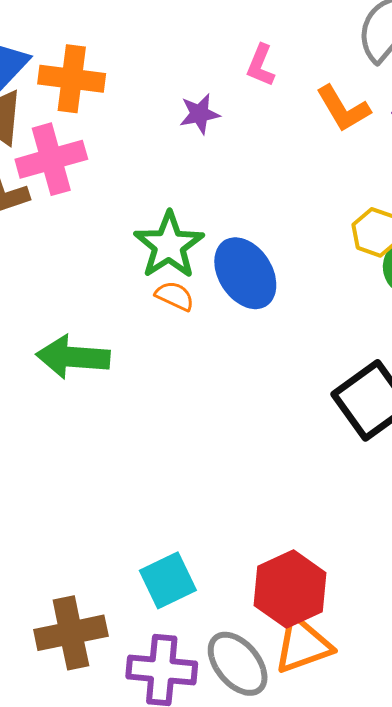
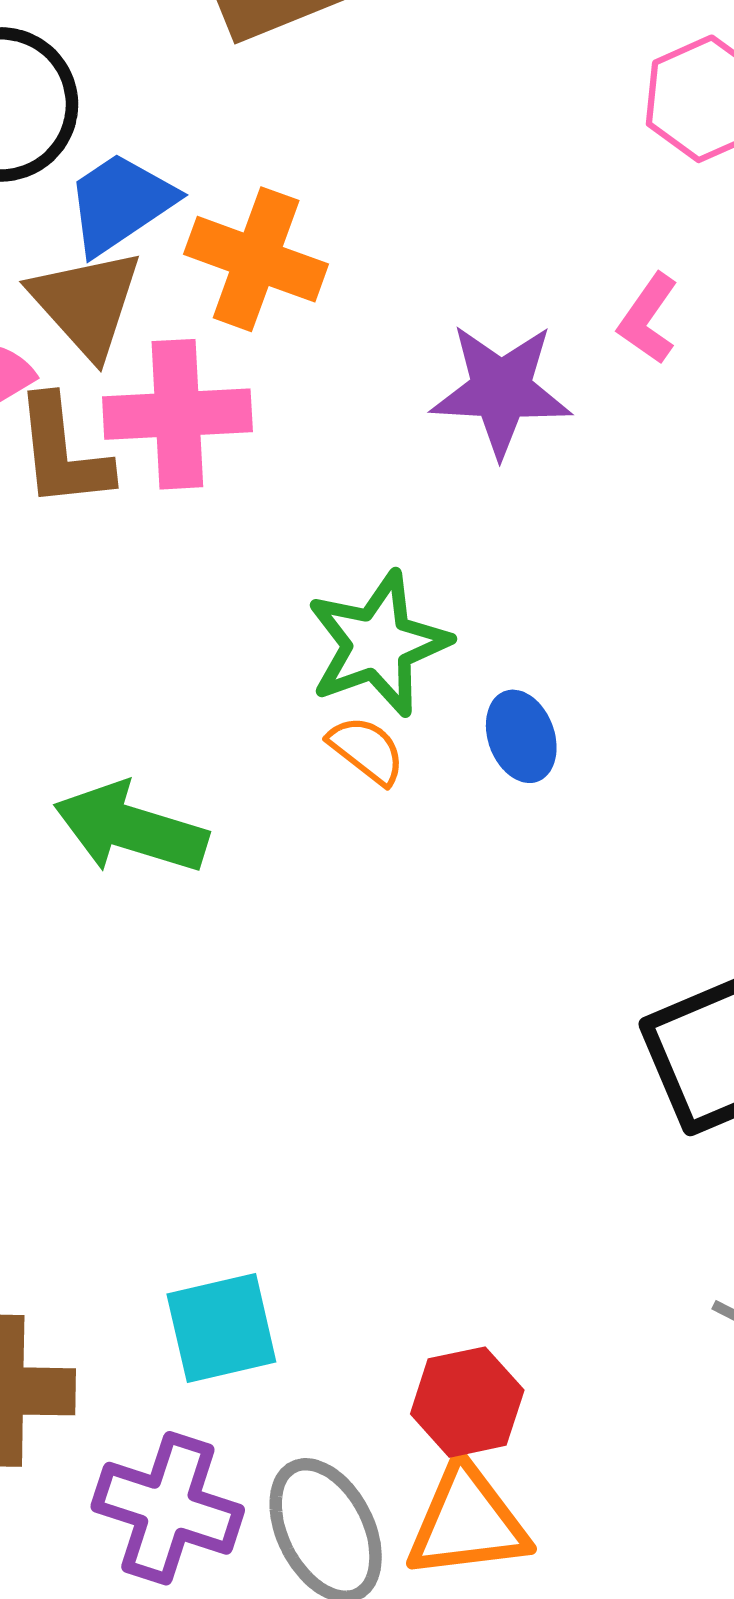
purple star: (200, 114) -> (501, 390), size x1.6
blue ellipse: (245, 273) -> (521, 736), size x0.6
red hexagon: (290, 589) -> (467, 1402), size x0.7

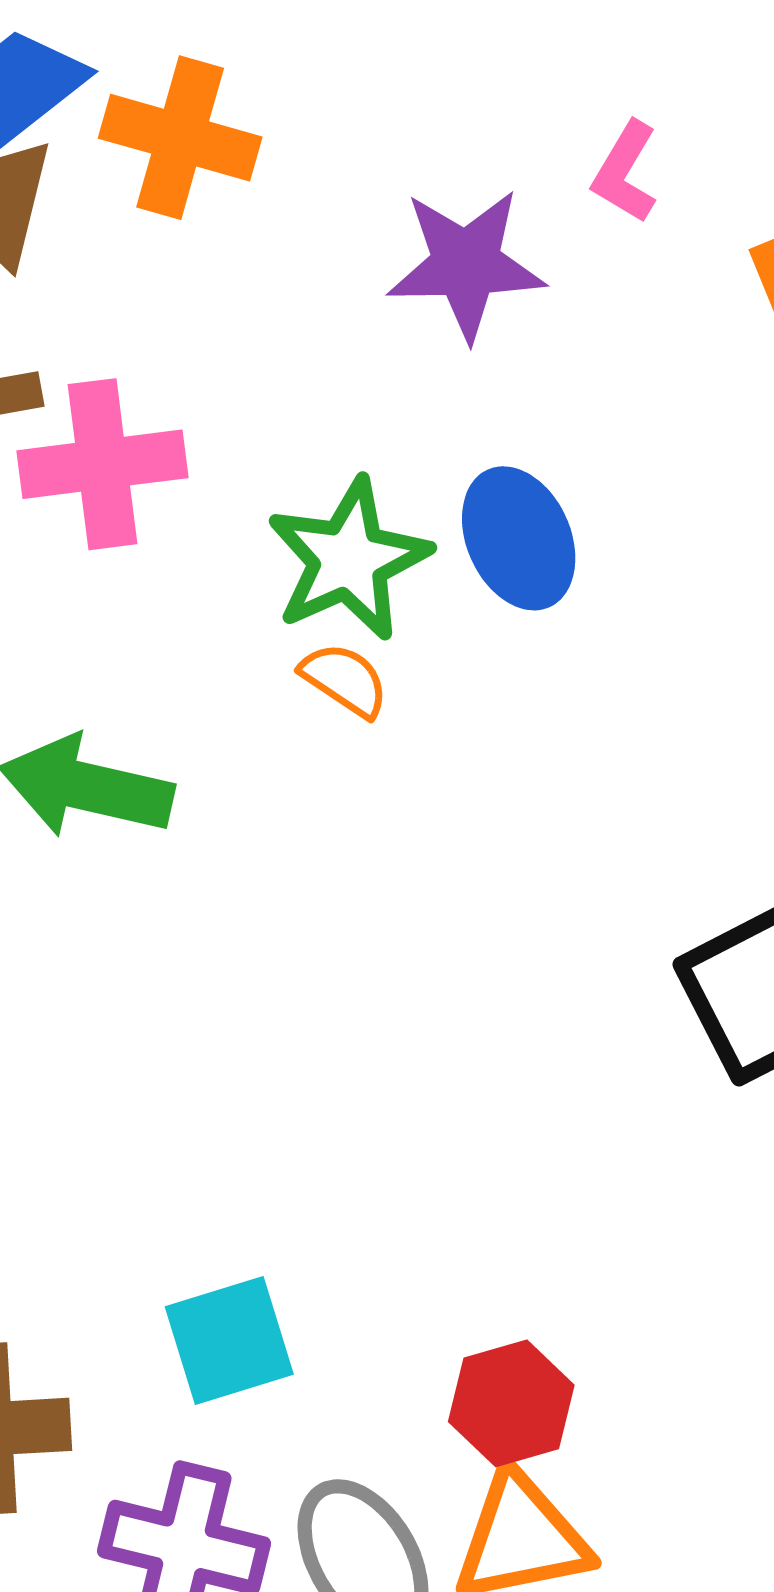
pink cross: (177, 414) -> (102, 464), moved
blue ellipse: (521, 736) -> (519, 538), moved, size x1.4

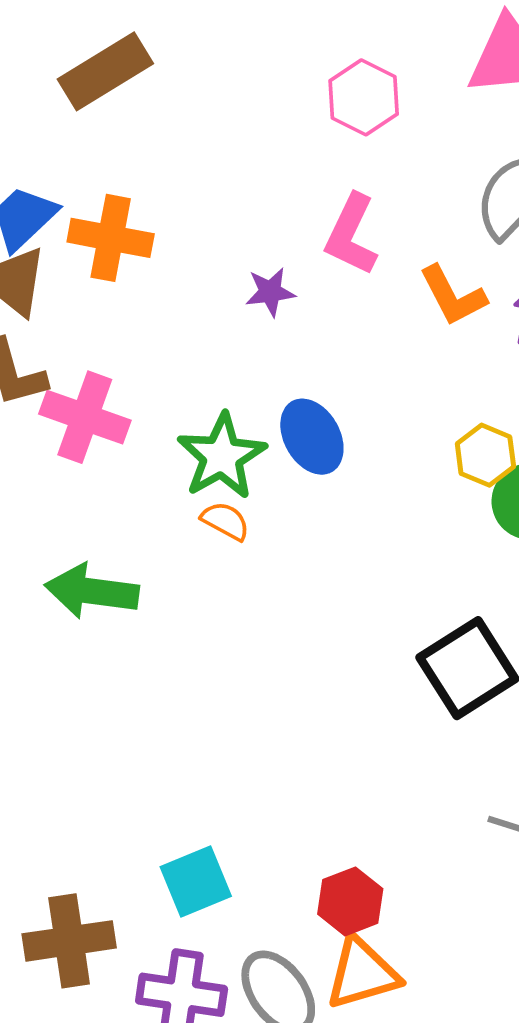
pink L-shape: (625, 172) -> (351, 235), size x1.5
purple star: (466, 264) -> (270, 292), size x0.6
pink cross: (102, 464) -> (85, 417), turned 32

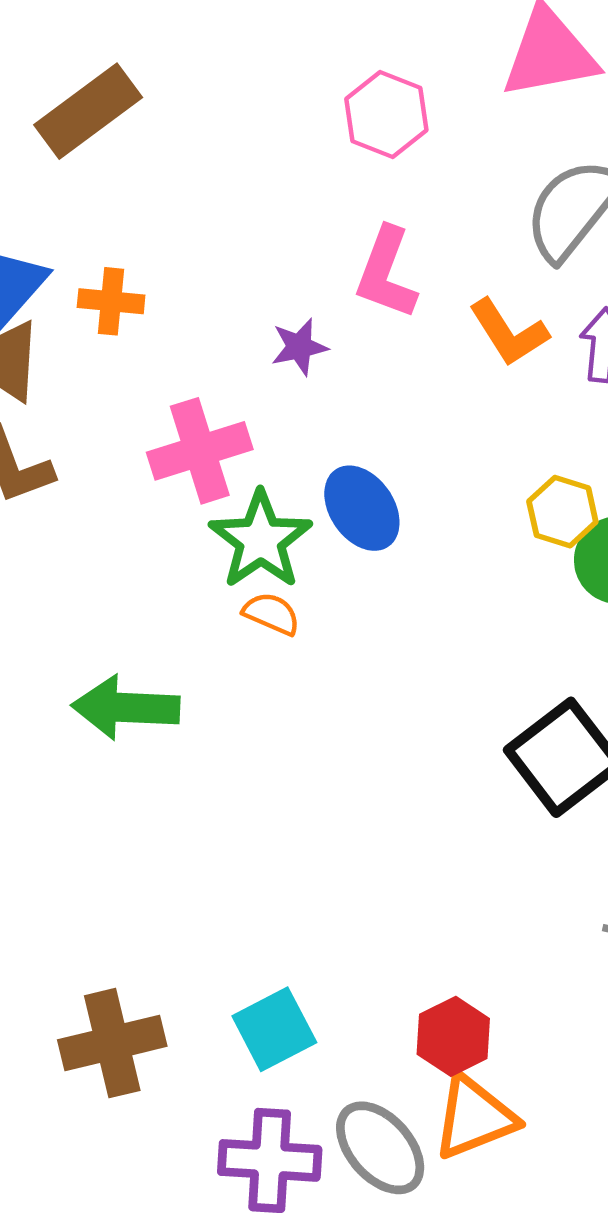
orange cross: (111, 238) -> (111, 301), size x0.7
pink cross: (85, 417) -> (200, 451), moved, turned -32
brown cross: (69, 941) -> (112, 1043), moved

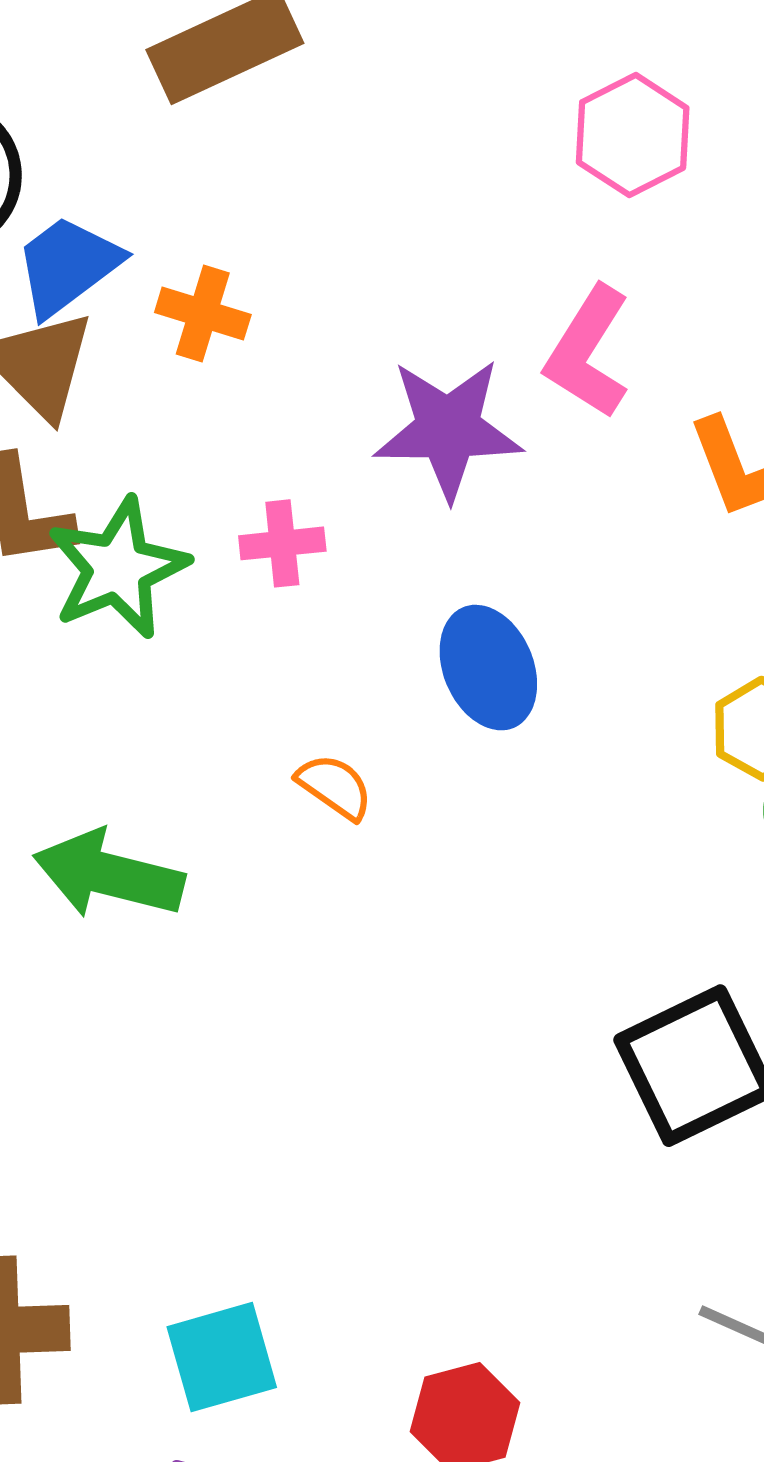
purple star: (299, 347) -> (448, 429), size x1.8
pink cross: (200, 451) -> (282, 543), size x0.6
green star: (261, 540) -> (118, 568), moved

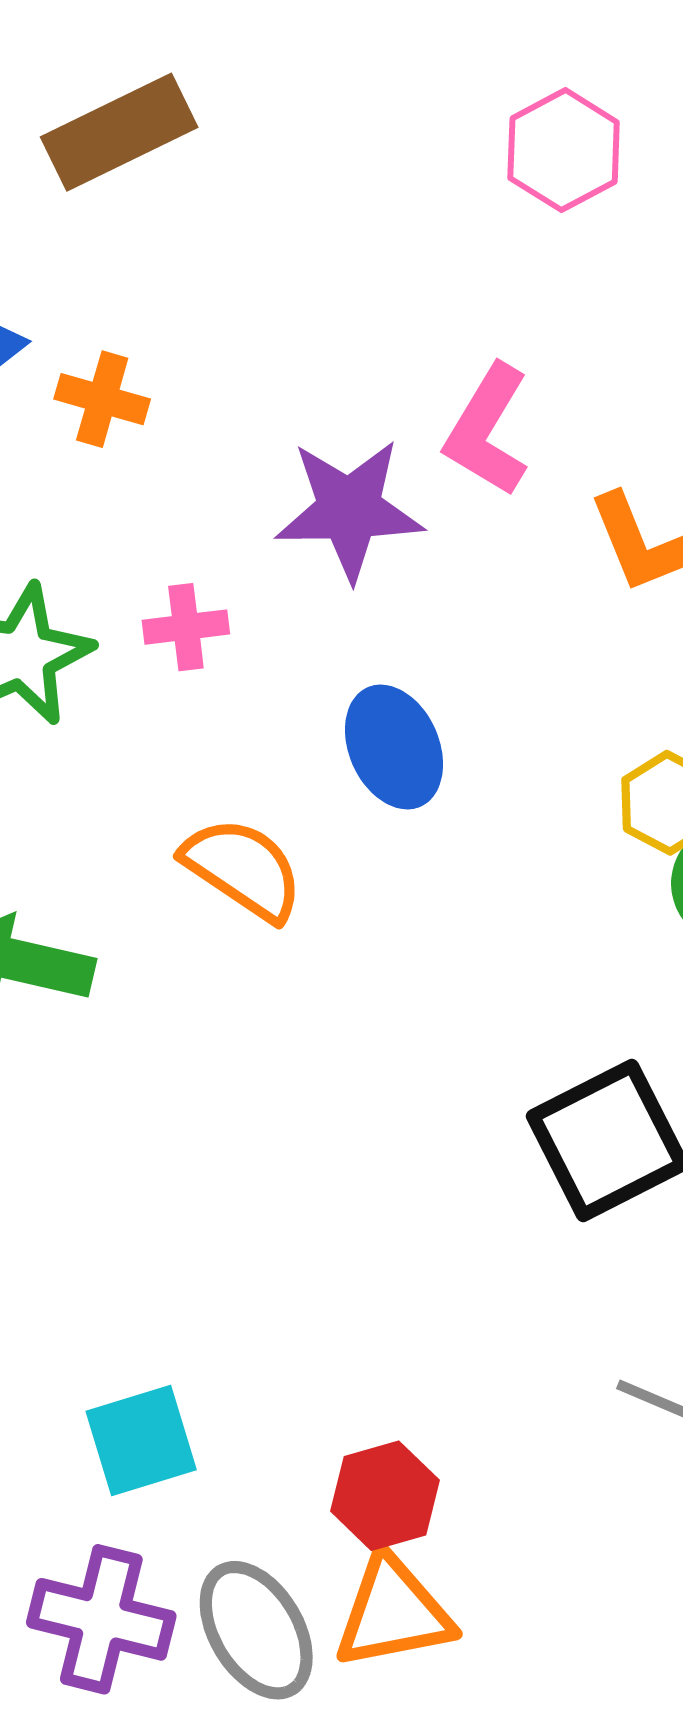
pink hexagon: (633, 135) -> (564, 150), moved
orange semicircle: (335, 787) -> (243, 869), size x1.6

